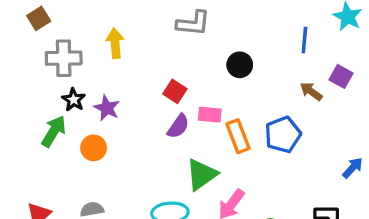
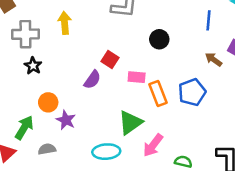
purple star: (107, 108) -> (66, 120), moved
purple semicircle: (178, 126) -> (92, 80), moved
green arrow: (54, 131) -> (24, 128), moved

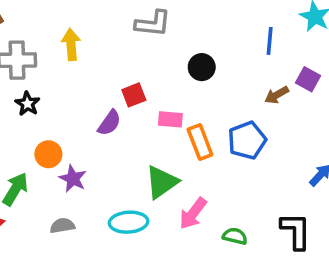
red square: (110, 59) -> (134, 95), turned 36
brown arrow: (214, 59) -> (277, 95), turned -66
gray semicircle: (47, 149) -> (62, 226), moved

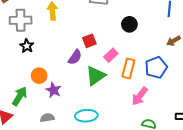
pink rectangle: (170, 119) -> (111, 55), turned -48
orange rectangle: (200, 142) -> (128, 68), turned 36
green triangle: (162, 182) -> (96, 76), moved
pink arrow: (193, 213) -> (140, 96), moved

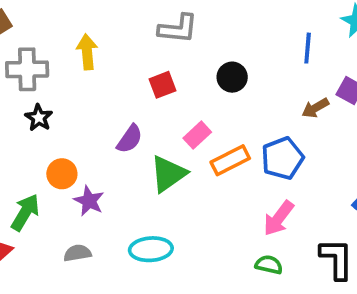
red square: (89, 41) -> (163, 85), moved
orange rectangle: (128, 68) -> (230, 160), turned 48
pink arrow: (140, 96) -> (279, 218), moved

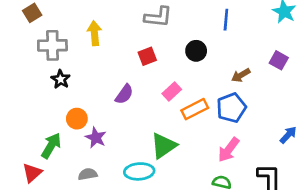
blue line: (308, 48) -> (226, 20), moved
brown arrow: (315, 108) -> (241, 75), moved
green triangle: (168, 174) -> (164, 146), moved

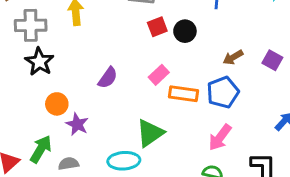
red square: (147, 56) -> (157, 27), moved
purple square: (279, 60) -> (272, 60), moved
black star: (61, 79) -> (39, 62), size x1.4
orange rectangle: (195, 109) -> (184, 94), turned 35
green arrow: (51, 146) -> (41, 149), moved

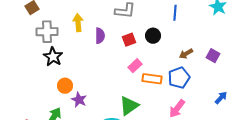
red square: (157, 27) -> (129, 40), moved
purple semicircle: (108, 78) -> (100, 36), moved, turned -35

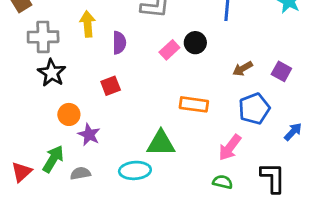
red square: (129, 40) -> (111, 86), moved
pink rectangle: (135, 66) -> (169, 50), moved
blue pentagon: (179, 78) -> (254, 109), moved
green triangle: (129, 106) -> (161, 143), turned 35

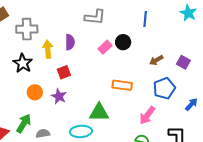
yellow arrow: (88, 24) -> (48, 49), moved
gray cross: (43, 37) -> (27, 29), moved
purple star: (89, 135) -> (59, 96), moved

